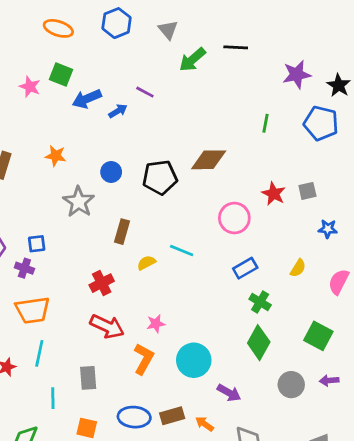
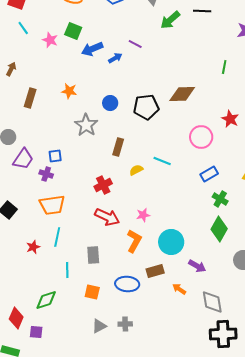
brown rectangle: (172, 416) -> (155, 271), moved

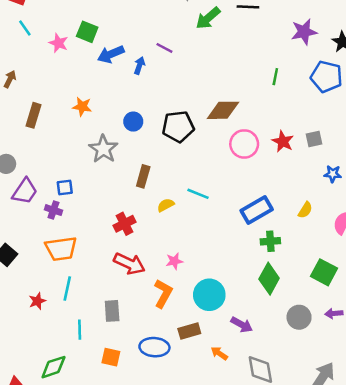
blue arrow: (115, 58) -> (139, 65), turned -40
pink circle: (201, 137) -> (244, 144), moved
blue rectangle: (209, 174) -> (257, 210), size x1.4
green cross: (220, 199) -> (270, 241), turned -35

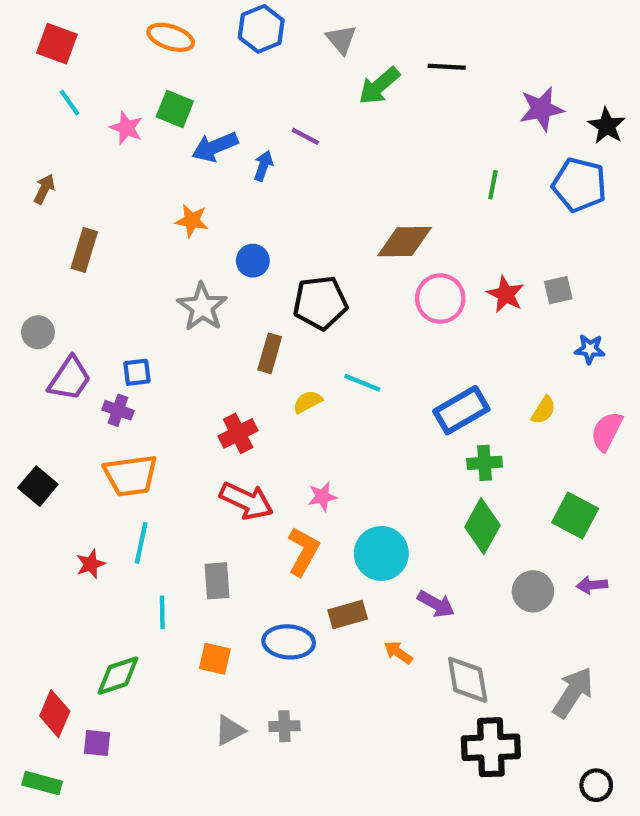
orange star: (82, 107) -> (192, 221), moved
black pentagon: (178, 127) -> (320, 303), moved

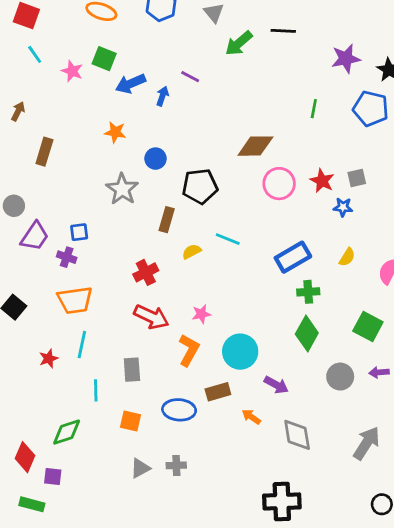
blue star: (590, 349) -> (343, 207), moved
black cross: (491, 747) -> (282, 501), moved
green rectangle: (42, 783) -> (32, 504), moved

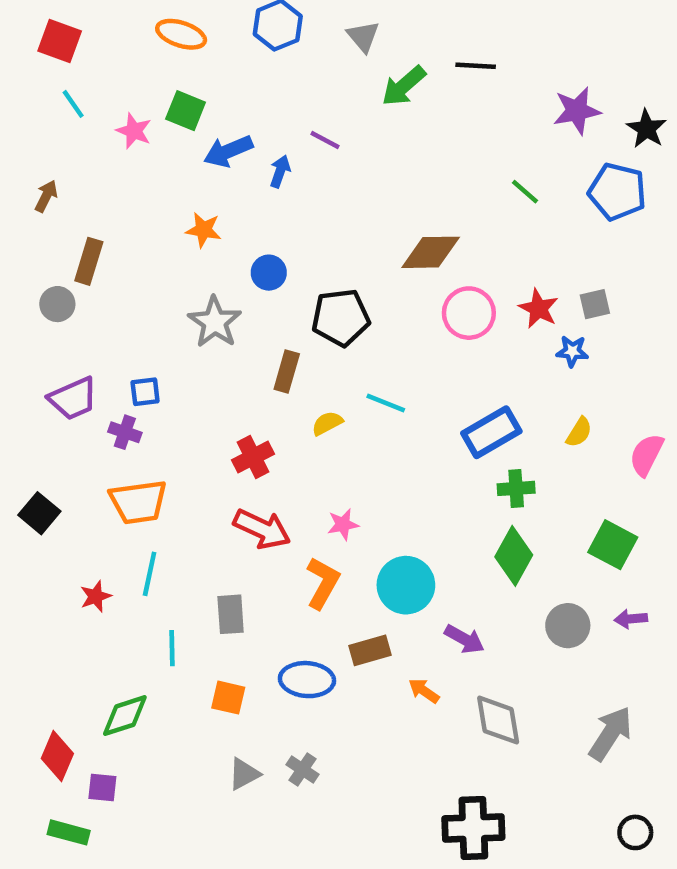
green line: (314, 109) -> (525, 192), turned -60
gray circle: (14, 206) -> (57, 304), moved
purple trapezoid: (35, 236) -> (73, 398), turned 32
gray cross: (176, 465) -> (302, 770), turned 36

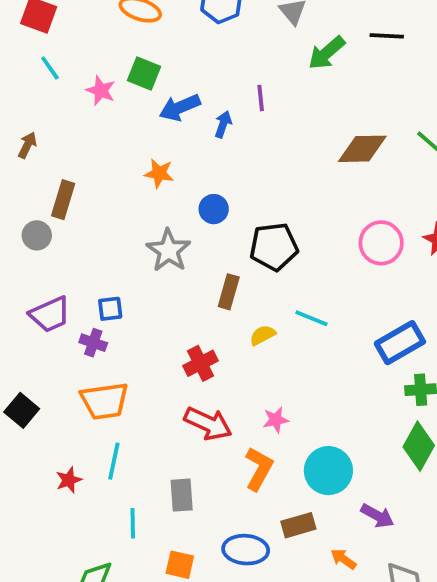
purple line: (325, 140) -> (261, 98), turned 56
brown diamond: (431, 252) -> (362, 149), moved

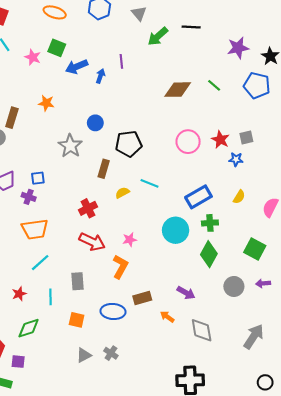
orange star: (159, 173) -> (46, 103), moved
cyan line: (114, 461) -> (40, 263), turned 36
cyan circle: (328, 471) -> (176, 230), moved
red star: (69, 480) -> (19, 294), moved

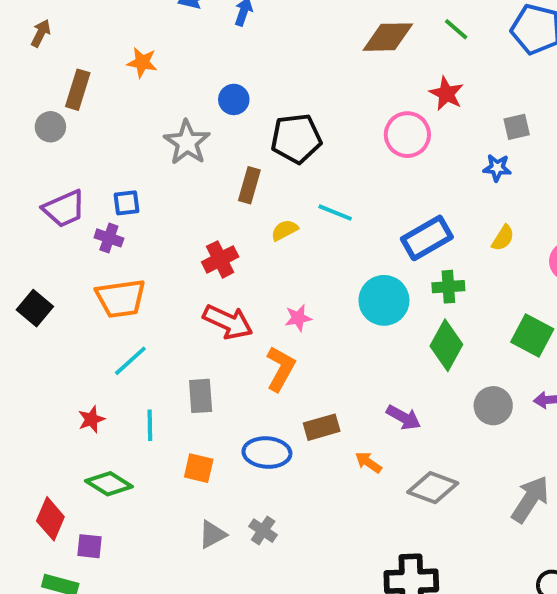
red star: (220, 140) -> (446, 94), moved
green diamond: (29, 328) -> (109, 484), turned 50
gray diamond: (202, 330) -> (433, 488), turned -60

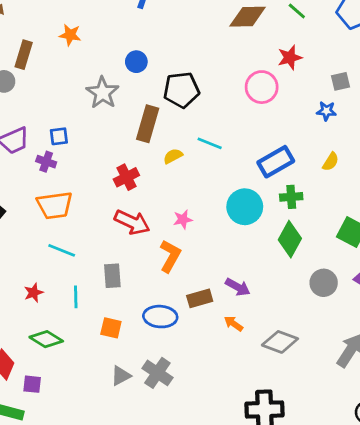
red star: (446, 94) -> (290, 57), turned 30
brown rectangle: (249, 185) -> (148, 124), size x1.4
cyan line: (130, 361) -> (62, 250), turned 64
purple arrow: (403, 417) -> (238, 287), moved
gray cross: (263, 531) -> (157, 373), size x1.5

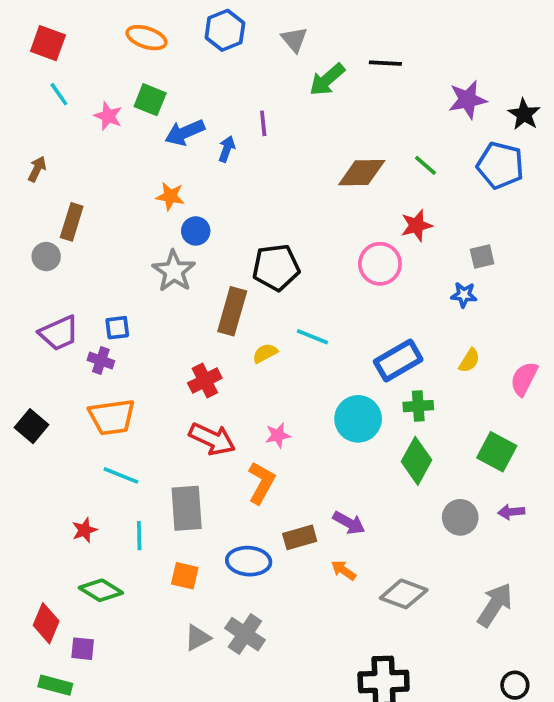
orange star: (70, 35) -> (170, 196), moved
blue circle: (136, 62) -> (196, 231), moved
gray rectangle: (112, 276) -> (187, 508), size x1.4

